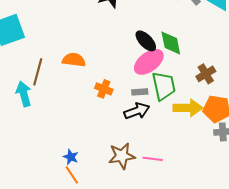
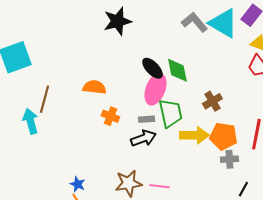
orange semicircle: (74, 60) -> (94, 87), moved
pink ellipse: (149, 62) -> (155, 89), turned -32

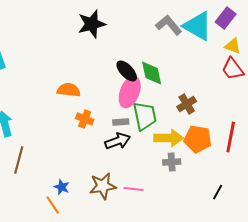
brown line: (44, 99) -> (19, 160), moved
gray cross: (229, 159) -> (172, 162), moved
blue star: (77, 184) -> (62, 187), moved

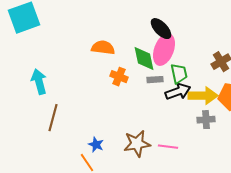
green diamond: (152, 73) -> (144, 59), moved
green trapezoid: (145, 116) -> (179, 74), size x0.7
black arrow: (118, 141) -> (178, 92), moved

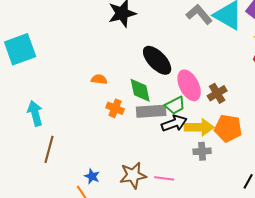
black ellipse: (161, 29) -> (157, 60), size x1.4
orange semicircle: (103, 48) -> (99, 79), size x0.7
pink ellipse: (164, 50) -> (189, 85), moved, turned -48
green trapezoid: (179, 74) -> (175, 105), turned 75
gray rectangle: (155, 80) -> (151, 111), size x1.8

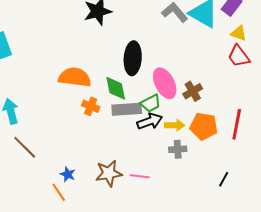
black ellipse: (157, 60) -> (133, 58), turned 48
orange semicircle: (99, 79) -> (75, 77), size x2.0
yellow arrow: (199, 127) -> (175, 125), size x0.7
brown line: (49, 149) -> (25, 147), turned -60

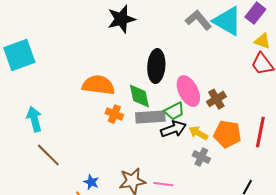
yellow arrow: (175, 125) -> (198, 133), turned -150
gray cross: (178, 149) -> (201, 157), turned 30

